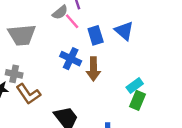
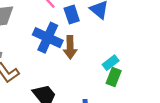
blue cross: (71, 59) -> (48, 38), size x1.4

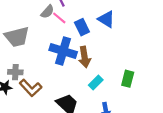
cyan rectangle: (111, 63) -> (96, 82), moved

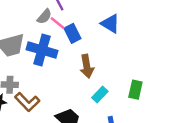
blue rectangle: (82, 27) -> (72, 33), moved
blue cross: (63, 51) -> (42, 50), moved

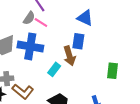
blue rectangle: (72, 33) -> (78, 41), moved, turned 42
cyan rectangle: (100, 95) -> (54, 69), moved

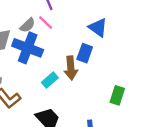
gray semicircle: (29, 18) -> (28, 25), moved

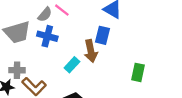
blue cross: (28, 48) -> (47, 36), size x0.7

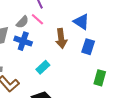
blue rectangle: (102, 35) -> (88, 47), moved
brown arrow: (91, 51) -> (61, 38), moved

